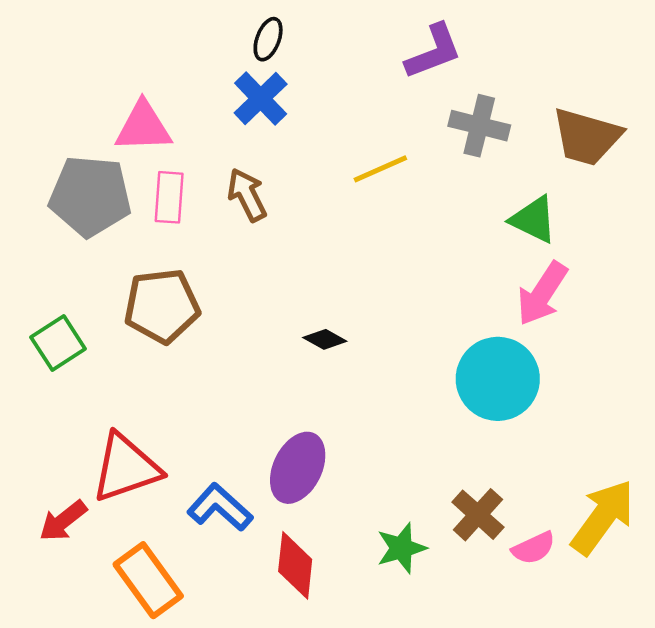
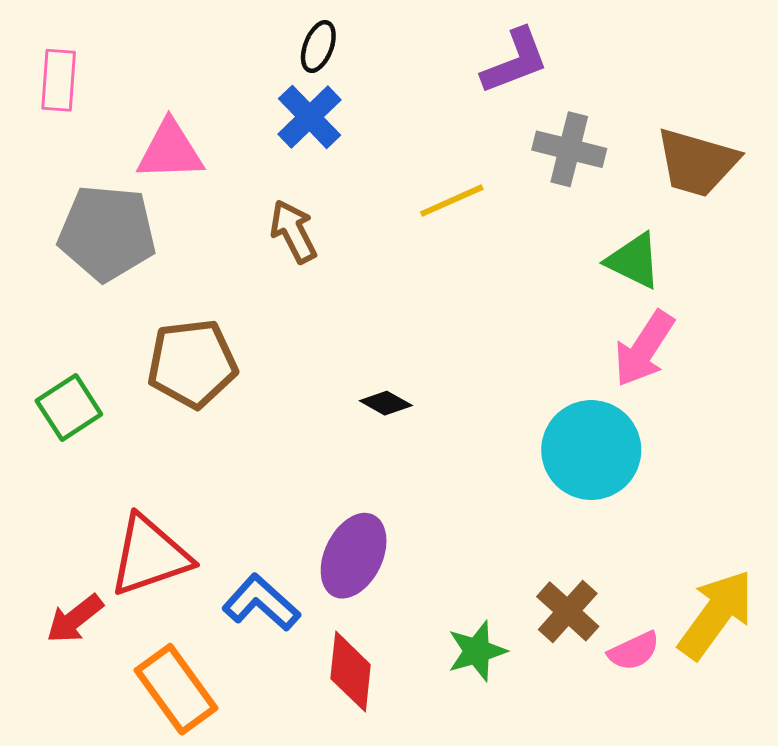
pink rectangle: (169, 197) -> (59, 80), moved

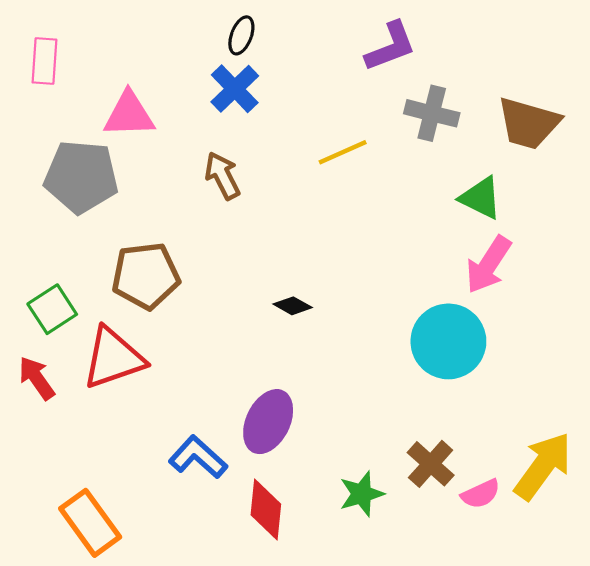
red triangle: (150, 556) -> (113, 358), moved
red arrow: (75, 619) -> (37, 378), moved, turned 93
orange rectangle: (176, 689) -> (90, 523), moved

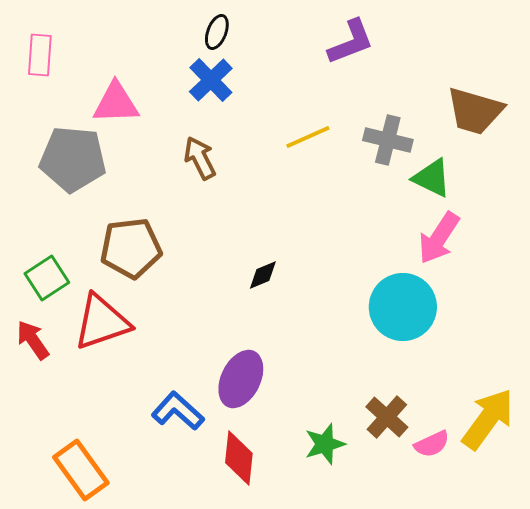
gray cross: (432, 113) -> (388, 140), moved
black diamond: (293, 306) -> (263, 275), turned -52

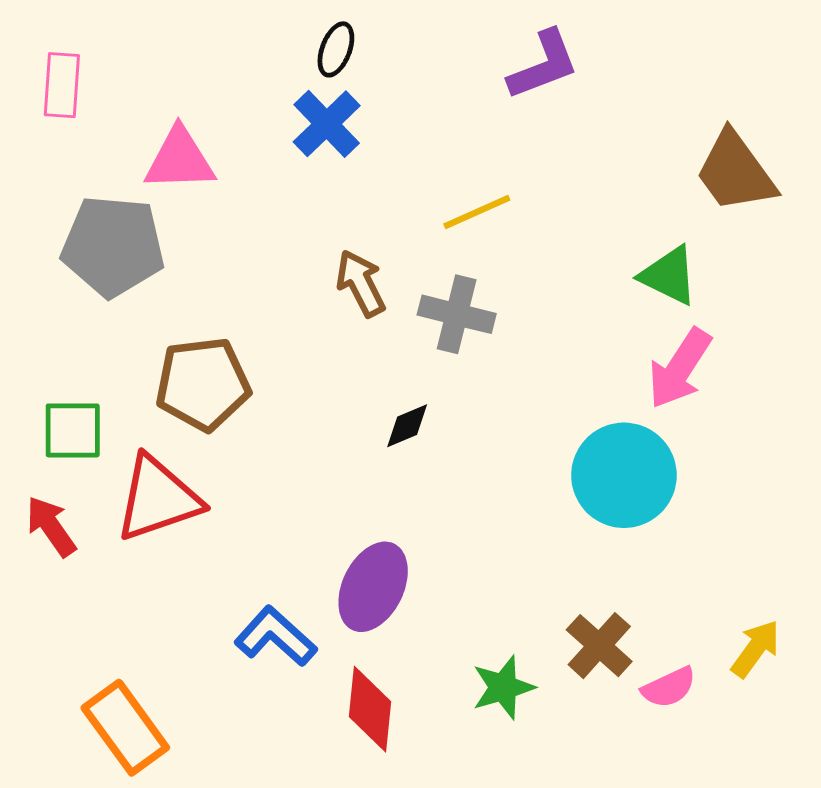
brown trapezoid: (475, 111) -> (735, 172), turned 38
gray cross: (388, 140) -> (457, 314), moved
brown arrow: (200, 158) -> (361, 283), moved
green square: (47, 278) -> (73, 430), turned 33
yellow arrow: (488, 419) -> (756, 649), size x0.6

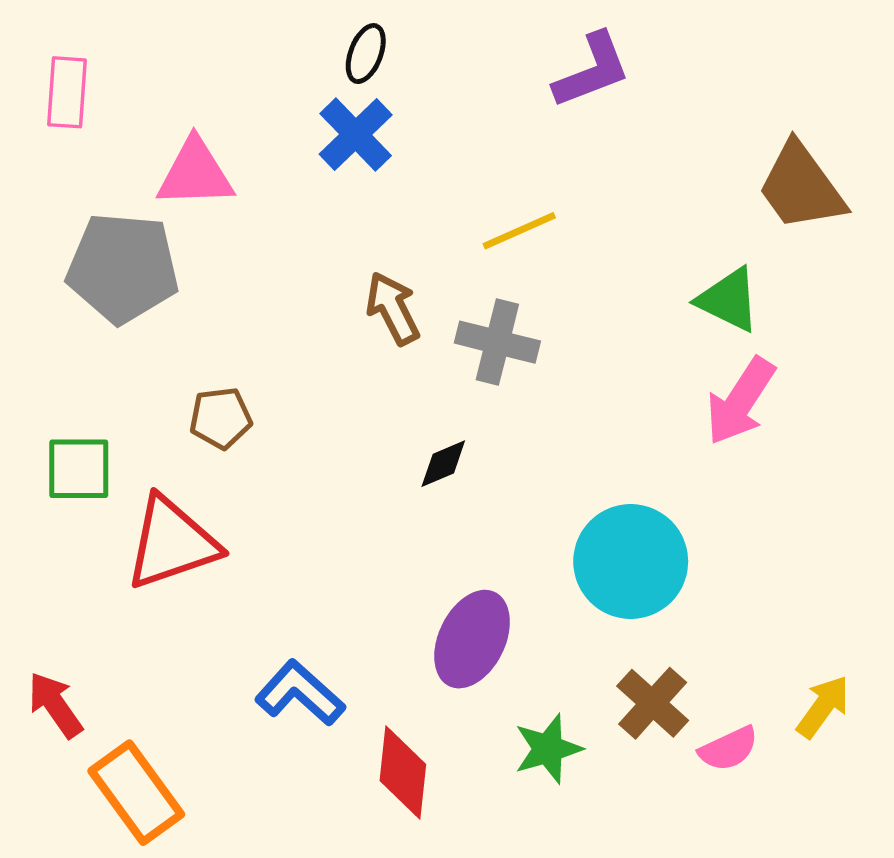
brown pentagon: (203, 384) -> (221, 418), size x0.6
cyan circle: (624, 475) -> (631, 561), moved
red arrow: (51, 526) -> (55, 705), moved
purple ellipse: (373, 587) -> (472, 639), moved

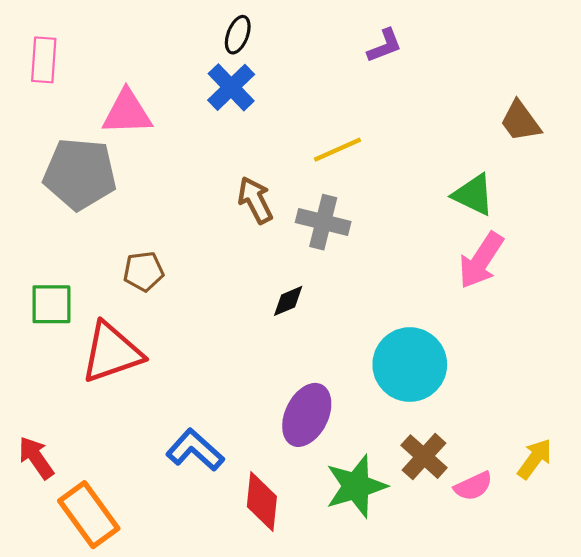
purple L-shape: (592, 70) -> (385, 46), size x0.7
brown trapezoid: (801, 187) -> (520, 121), size x0.7
green star: (548, 749) -> (356, 486), size x1.4

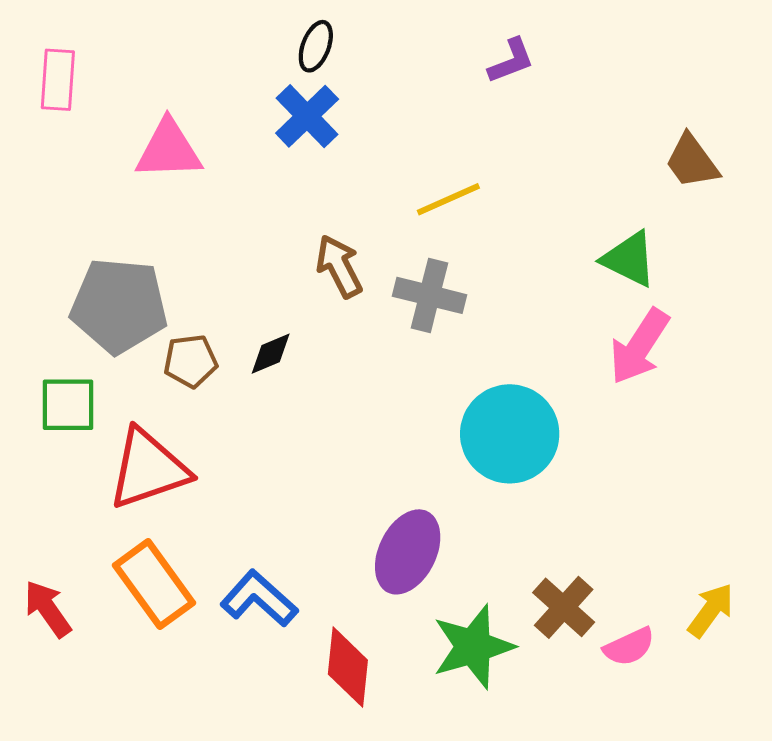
gray pentagon: (80, 174) -> (119, 306), moved
black diamond: (288, 301) -> (271, 354), moved
cyan circle: (410, 365) -> (510, 434), moved
orange rectangle: (89, 515) -> (154, 584), moved

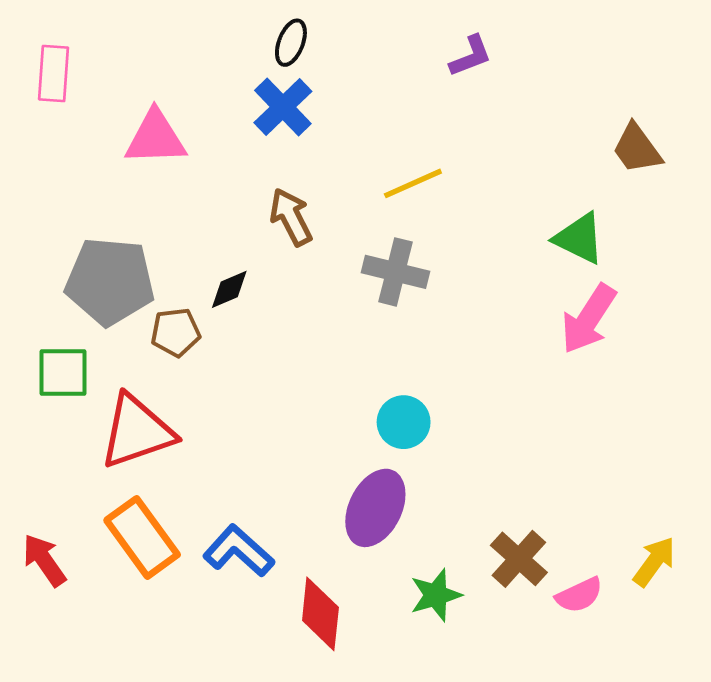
brown arrow: (339, 266) -> (291, 217), moved
black diamond: (271, 354) -> (229, 289), moved
cyan circle: (510, 434) -> (404, 422), moved, size x0.6
green star: (473, 647) -> (436, 595), size x0.7

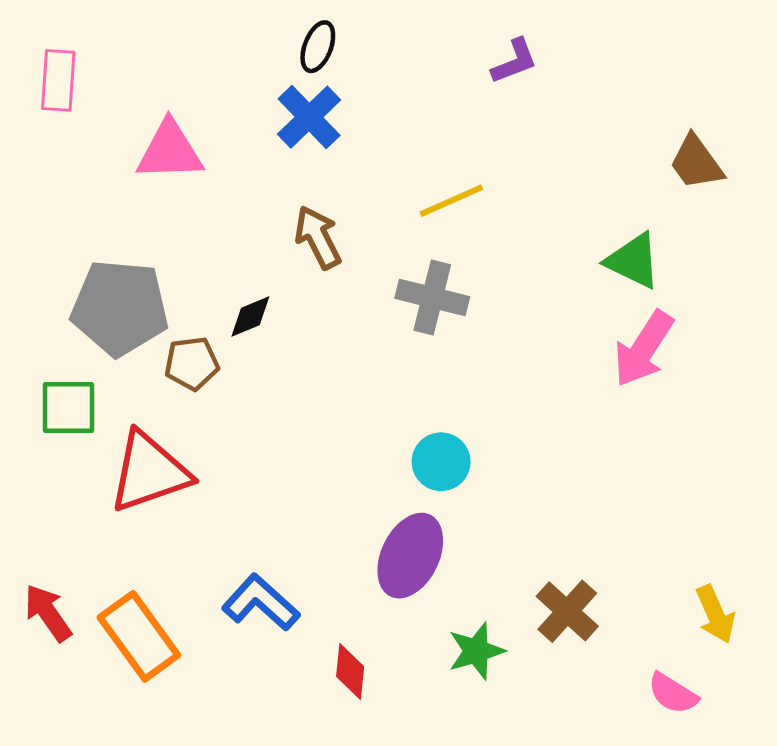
orange rectangle: (142, 537) -> (139, 636), moved
yellow arrow: (654, 562) -> (715, 614), turned 120
pink semicircle: (579, 595) -> (673, 693), moved, turned 57
red diamond: (320, 614) -> (350, 671), size x0.7

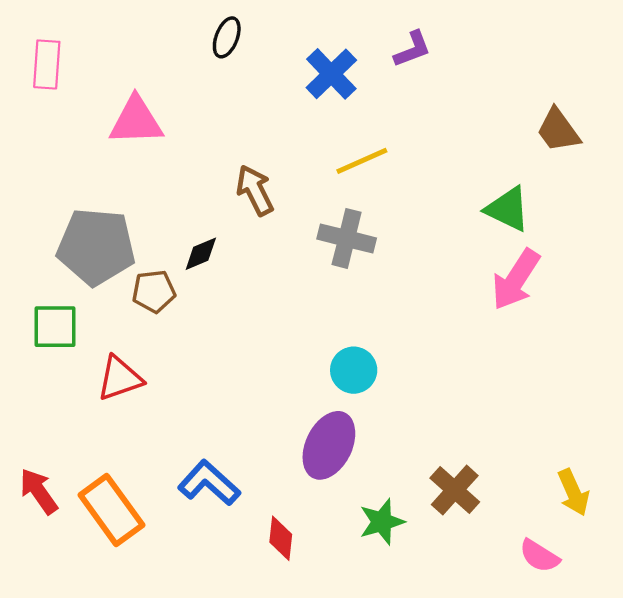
black ellipse: (318, 47) -> (227, 37), moved
blue cross: (309, 117) -> (331, 74), moved
red triangle: (149, 472) -> (120, 378), size x0.7

